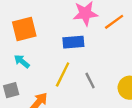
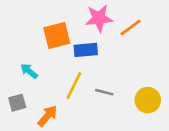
orange square: (24, 29) -> (57, 35), moved
gray line: (90, 80) -> (104, 92), turned -49

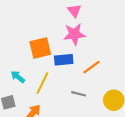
orange line: (131, 28) -> (91, 67), moved
yellow line: (74, 86) -> (42, 83), moved

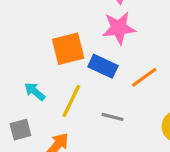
blue rectangle: (64, 60) -> (103, 66), turned 30
gray line: (79, 94) -> (112, 117), moved

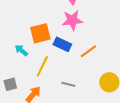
cyan arrow: (35, 92) -> (21, 50), moved
gray line: (112, 117) -> (68, 84), moved

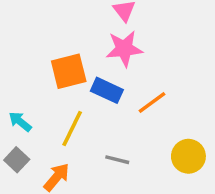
cyan arrow: (21, 50) -> (20, 122), moved
gray square: (10, 84) -> (17, 160), turned -32

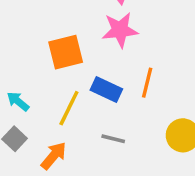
blue rectangle: (107, 90) -> (106, 89), moved
orange line: (152, 102) -> (147, 83), turned -40

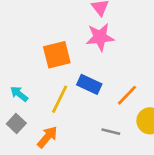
orange line: (147, 83) -> (127, 95), moved, turned 30
gray line: (113, 139) -> (111, 132), moved

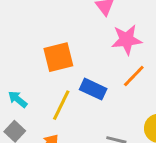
pink star: (100, 37) -> (127, 40), moved
orange line: (127, 95) -> (134, 76), moved

